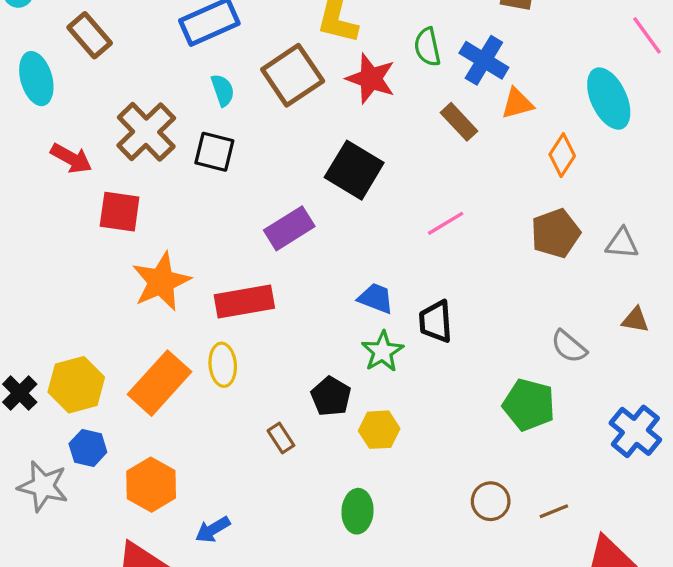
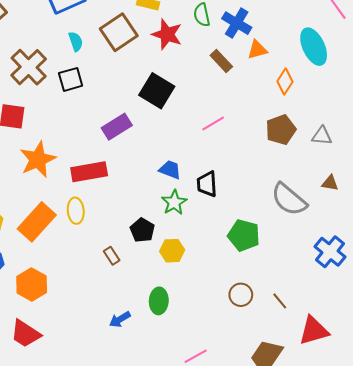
black square: (214, 152) -> (71, 79), turned -30
gray semicircle: (569, 346) -> (289, 199), size x1.6
green pentagon: (529, 405) -> (244, 235), moved
brown line: (554, 511) -> (280, 301), turned 72
blue arrow: (213, 530) -> (120, 319), moved

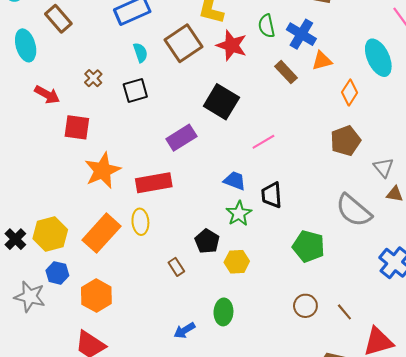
brown cross: (29, 67) -> (93, 78), size x0.5
pink line: (213, 124) -> (263, 142), moved
gray triangle: (322, 136) -> (383, 167), moved, turned 45

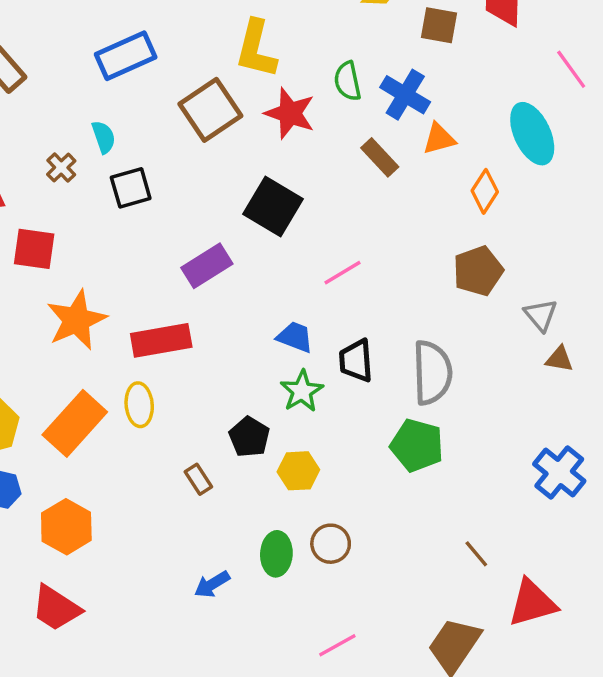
cyan semicircle: (140, 53) -> (104, 137), moved
gray semicircle: (354, 210) -> (432, 373), moved, turned -132
brown circle: (305, 306) -> (331, 544), moved

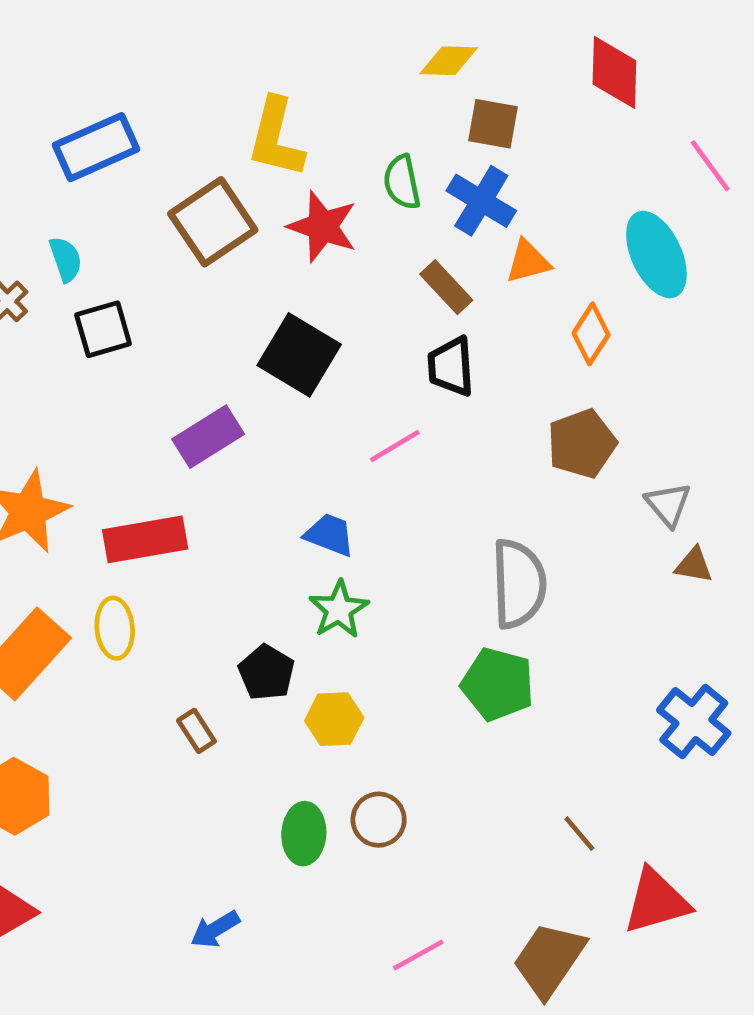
brown square: (439, 25) -> (493, 124), moved
black trapezoid: (356, 361) -> (451, 367), moved
blue arrow: (212, 584) -> (215, 929), moved
pink line: (337, 645) -> (418, 955), moved

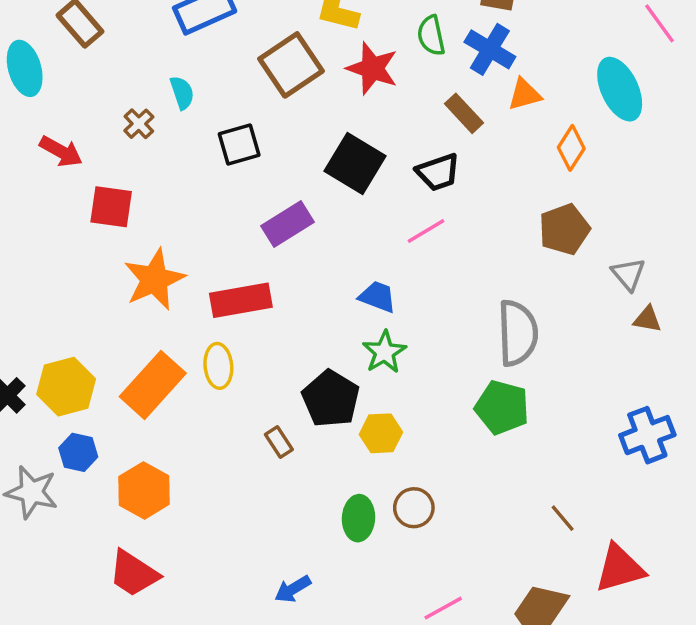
black square: (103, 329) -> (239, 144), moved
black trapezoid: (451, 367) -> (438, 172), moved, turned -105
black pentagon: (266, 672) -> (331, 399), size x1.4
blue cross: (694, 722) -> (647, 435), turned 30

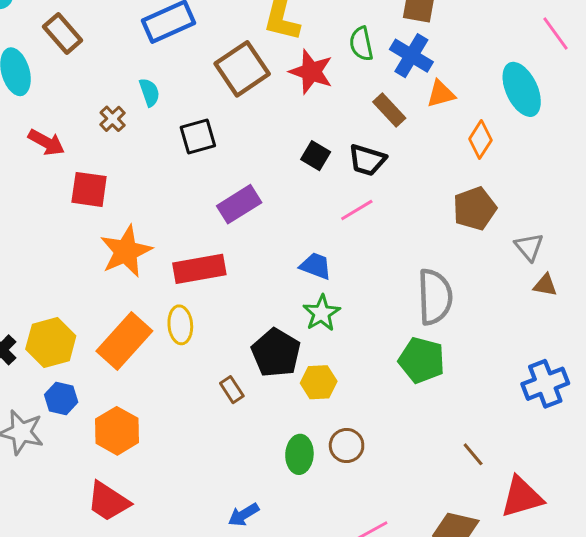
black square: (355, 164) -> (316, 156), moved, size x0.6
black trapezoid: (438, 172) -> (367, 160), turned 36

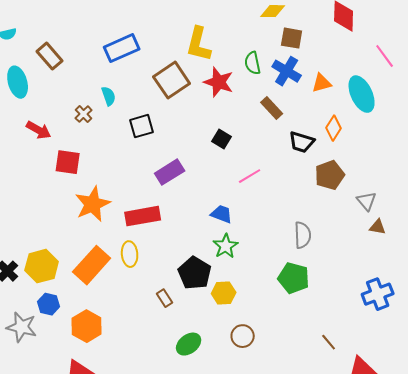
orange triangle: (441, 94) -> (322, 83), moved
black trapezoid: (367, 160) -> (302, 142), moved
gray semicircle: (435, 297) -> (303, 235), size x0.7
green ellipse: (299, 454) -> (189, 344), moved, turned 50

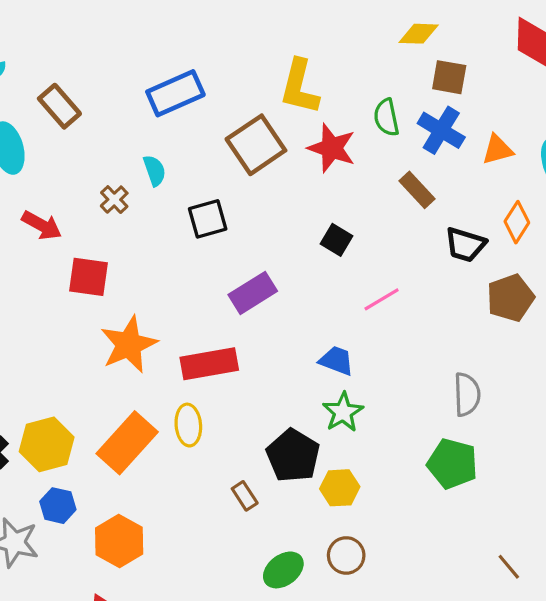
brown circle: (243, 336) -> (346, 555), moved

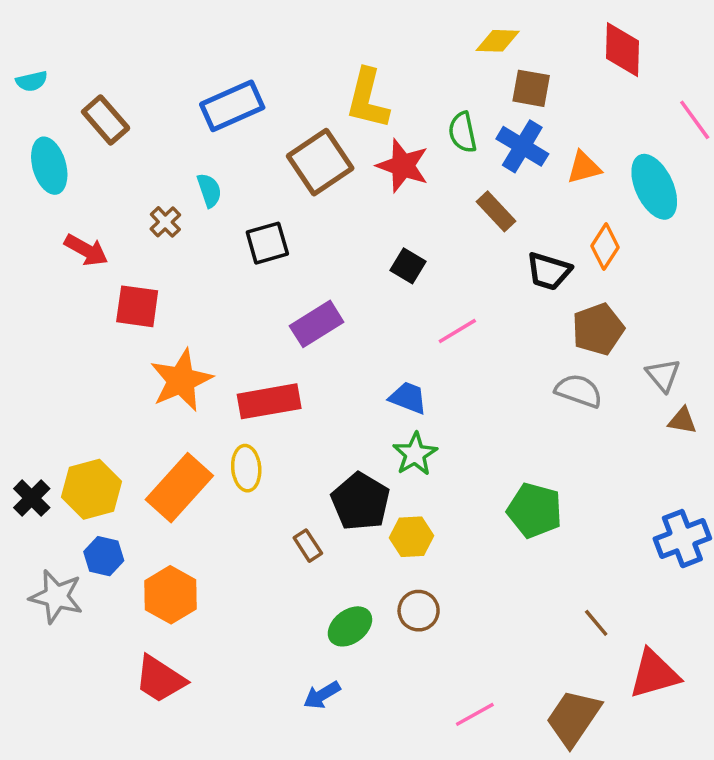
gray semicircle: (467, 394) -> (579, 391), moved, turned -69

